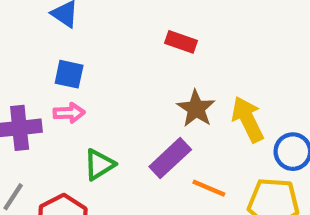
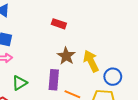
purple rectangle: (170, 158) -> (54, 80), turned -42

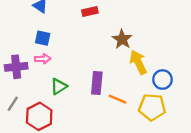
red rectangle: (59, 24) -> (90, 12), moved, turned -32
brown star: (66, 56) -> (122, 39), moved

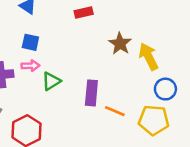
yellow arrow: (138, 62) -> (149, 57), moved
green triangle: (59, 86) -> (51, 81), moved

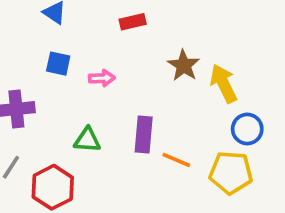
pink arrow: (30, 66) -> (102, 78), moved
green triangle: (51, 81) -> (87, 140), moved, turned 36

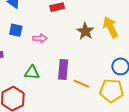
yellow arrow: (224, 84) -> (110, 27), moved

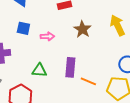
brown star: (85, 31) -> (82, 29), moved

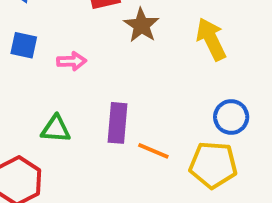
brown star: (82, 29) -> (141, 25), moved

